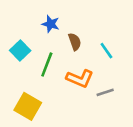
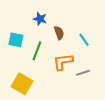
cyan square: (20, 51) -> (16, 40), turned -35
orange L-shape: (80, 78) -> (63, 62), turned 150

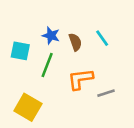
blue star: (40, 19) -> (51, 36), moved
cyan line: (84, 40) -> (102, 38), moved

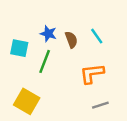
orange L-shape: (80, 79) -> (92, 74), moved
gray line: (106, 93) -> (100, 105), moved

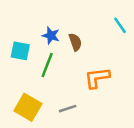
cyan line: (97, 36) -> (120, 25), moved
gray line: (100, 105) -> (68, 109), moved

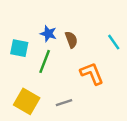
cyan line: (120, 25) -> (114, 42), moved
orange L-shape: (97, 78) -> (92, 74), turned 75

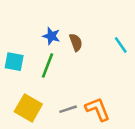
cyan square: (19, 48) -> (14, 62), moved
orange L-shape: (92, 74) -> (98, 109), moved

